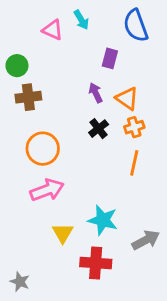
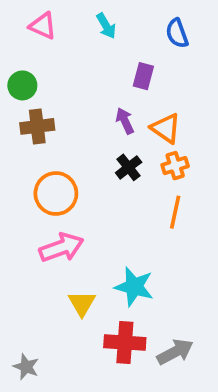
blue semicircle: (136, 26) -> (177, 33), size x0.7
pink triangle: (53, 30) -> (43, 26), moved
gray arrow: (146, 240) -> (175, 352), moved

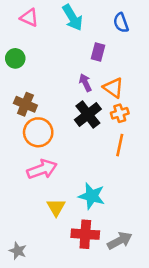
cyan arrow: (106, 26) -> (73, 18), size x1.5
brown cross: (37, 126) -> (25, 104), moved, turned 30
black cross: (129, 167) -> (88, 114), size x1.5

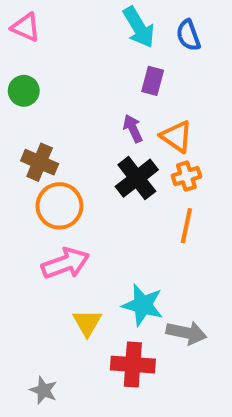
pink triangle: (29, 18) -> (26, 27), moved
cyan arrow: (73, 18) -> (139, 27), moved
gray arrow: (120, 241) -> (186, 333), moved, turned 40
gray star: (18, 251) -> (44, 390), moved

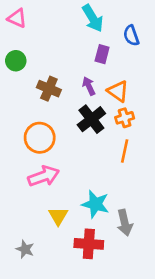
blue semicircle: (188, 35) -> (131, 36), moved
brown cross: (40, 162) -> (49, 89), moved
gray arrow: (186, 333) -> (125, 223), turned 65
gray star: (44, 390) -> (25, 249), moved

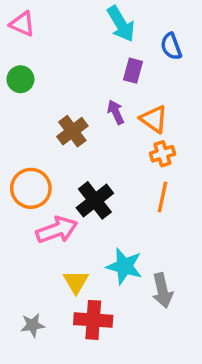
brown cross: (49, 89) -> (72, 131), moved, turned 30
black cross: (91, 119) -> (95, 200), moved
orange circle: (40, 138) -> (31, 188), moved
red cross: (89, 244) -> (93, 320), moved
gray star: (25, 249) -> (33, 325), turned -30

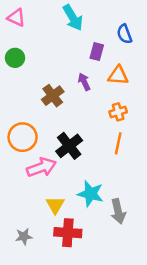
cyan arrow: (121, 24) -> (73, 18), moved
orange triangle: (154, 119) -> (118, 75), moved, turned -30

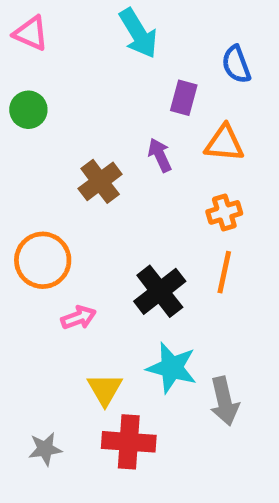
black cross: (69, 146) -> (160, 291), moved
pink arrow: (41, 167) -> (79, 318), size x0.6

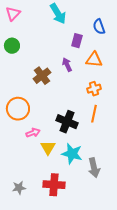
pink triangle: (31, 33) -> (13, 14), turned 49
black cross: (160, 291) -> (67, 122), turned -30
yellow triangle: (105, 389) -> (48, 148), moved

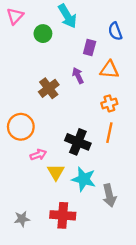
green circle: (12, 46) -> (43, 34), moved

